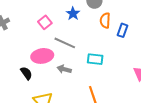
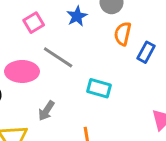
gray arrow: (64, 69) -> (46, 111), moved, turned -80

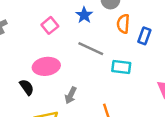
gray line: (58, 57) -> (91, 49), moved
cyan rectangle: (99, 88) -> (121, 67), moved

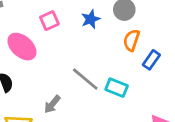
gray line: (91, 49) -> (85, 79), moved
pink ellipse: (46, 66) -> (22, 47), moved, turned 35

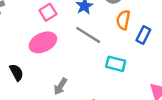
pink ellipse: (22, 47) -> (43, 42), moved, turned -60
gray line: (85, 79) -> (88, 35), moved

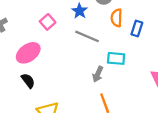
pink ellipse: (43, 42) -> (28, 53), moved
gray arrow: (60, 86) -> (98, 74), moved

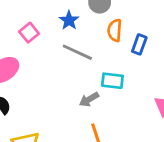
gray arrow: (98, 74) -> (89, 99), turned 35

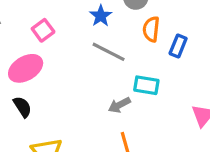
pink square: (29, 33) -> (43, 30), moved

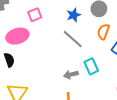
cyan rectangle: (146, 85) -> (91, 66), turned 42

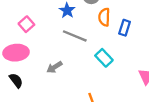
pink ellipse: (17, 36) -> (16, 53), turned 30
gray arrow: (71, 75) -> (54, 67), moved

